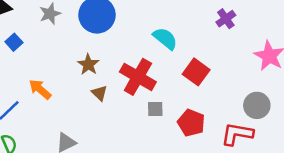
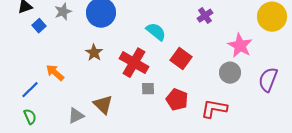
blue square: (14, 42) -> (39, 26), moved
brown triangle: (99, 93) -> (103, 105), moved, size x1.5
gray circle: (257, 105) -> (230, 73), moved

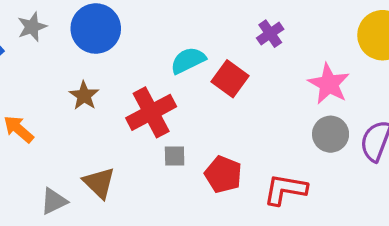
cyan semicircle: (156, 32) -> (188, 60), turned -65
red square: (181, 59) -> (230, 79), moved
red cross: (134, 63) -> (151, 112), turned 32
gray circle: (230, 73) -> (331, 134), moved

